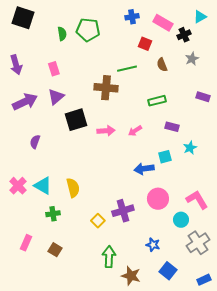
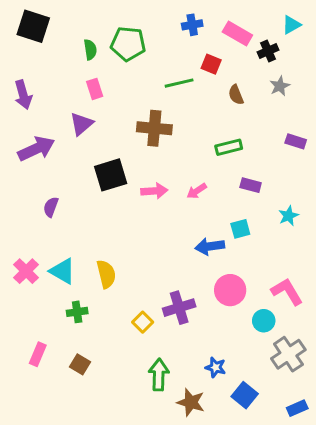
pink rectangle: (54, 69) -> (95, 89), moved
green line: (127, 69) -> (179, 83), moved
purple triangle: (56, 97) -> (81, 124), moved
cyan star: (190, 148) -> (288, 216), moved
blue star: (153, 245) -> (216, 367), moved

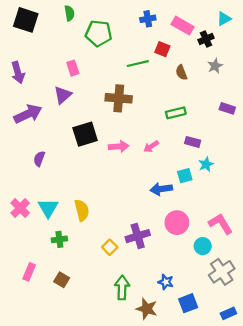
green semicircle: (90, 50) -> (69, 13), moved
cyan star: (288, 216) -> (206, 164), moved
cyan triangle: (63, 271) -> (48, 208), turned 30
blue square: (245, 395) -> (188, 303), turned 30

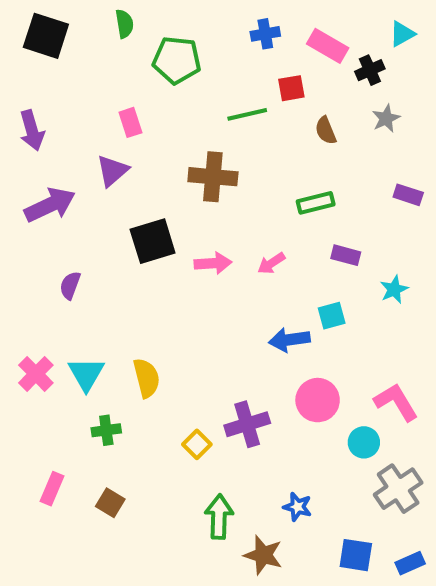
red square: (162, 49) -> (291, 88), turned -32
cyan star: (206, 164) -> (394, 289), moved
blue square: (188, 303) -> (356, 555), moved, turned 30

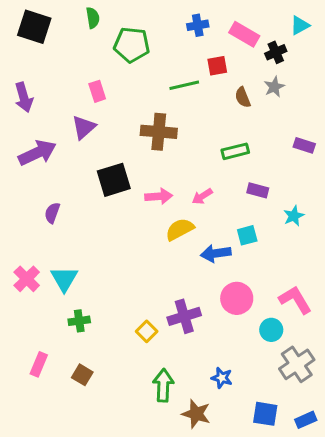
gray star: (386, 118) -> (274, 87), moved
yellow semicircle: (147, 378) -> (180, 229), moved, turned -104

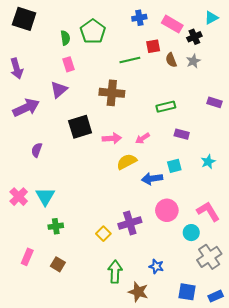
green semicircle: (93, 18) -> (65, 38), moved
green pentagon: (132, 45) -> (93, 31), turned 30
brown semicircle: (243, 97) -> (171, 60), moved
cyan star: (294, 216) -> (208, 162), moved

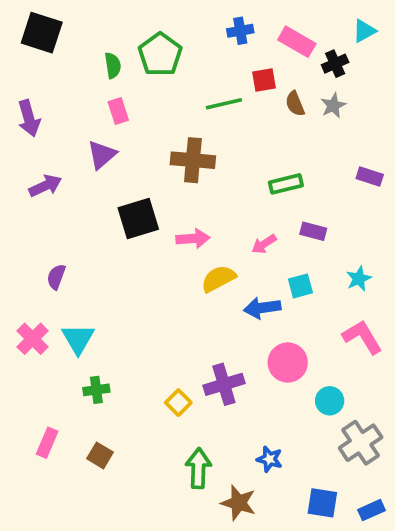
purple arrow: (26, 108) -> (45, 186), size x0.7
pink arrow: (143, 138) -> (264, 244), moved
purple semicircle: (37, 150) -> (56, 277), moved
pink L-shape: (208, 211) -> (362, 337), moved

